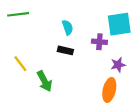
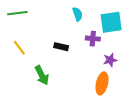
cyan semicircle: (68, 27) -> (78, 14), moved
yellow line: (20, 64) -> (19, 48), moved

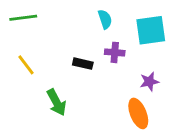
purple cross: (93, 39) -> (115, 52), moved
orange ellipse: (102, 83) -> (138, 113), turned -35

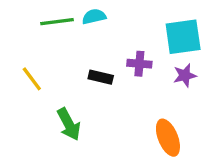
green line: (23, 18) -> (57, 22), moved
cyan semicircle: (105, 19) -> (94, 17), moved, turned -84
purple star: (149, 82) -> (185, 75), moved

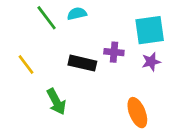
green line: (57, 22) -> (47, 18), turned 60
black rectangle: (101, 77) -> (82, 63), size x1.4

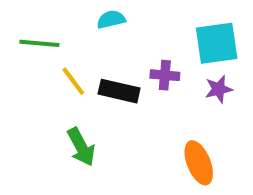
green line: (47, 18) -> (39, 43), moved, turned -48
yellow line: (26, 64) -> (73, 81), moved

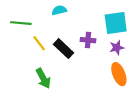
black rectangle: (119, 91) -> (64, 49), turned 30
orange ellipse: (199, 163) -> (119, 74), moved

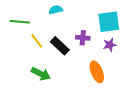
orange ellipse: (119, 74) -> (97, 72), moved
green arrow: (43, 78) -> (41, 74), turned -36

